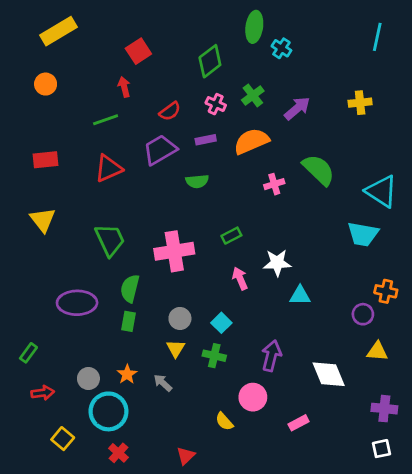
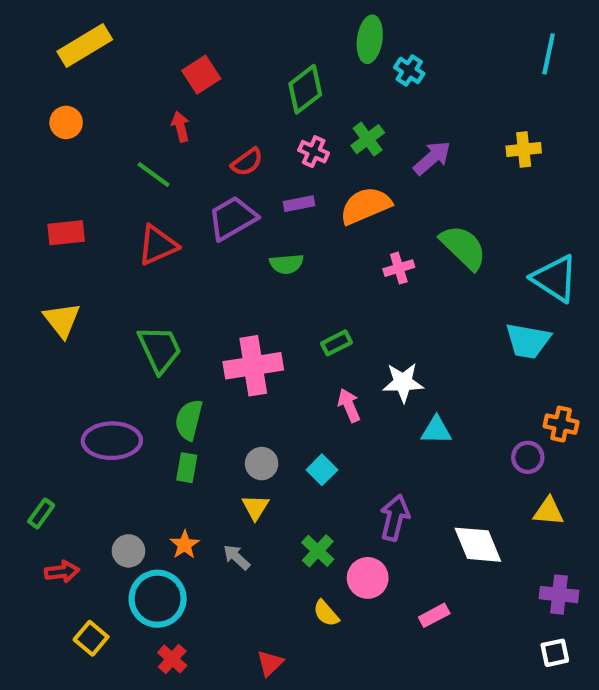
green line: (106, 120) -> (153, 174), turned 55
green cross: (214, 356) -> (318, 551), moved, turned 30

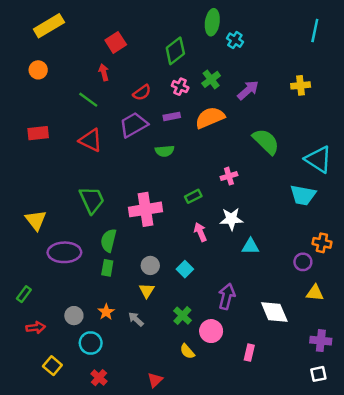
red triangle: (158, 245) -> (91, 140), turned 50
pink cross: (399, 268) -> (229, 176), moved
yellow triangle: (62, 320) -> (36, 220), moved
cyan circle: (158, 599) -> (91, 343), size x0.7
pink rectangle: (434, 615) -> (249, 353), turned -49

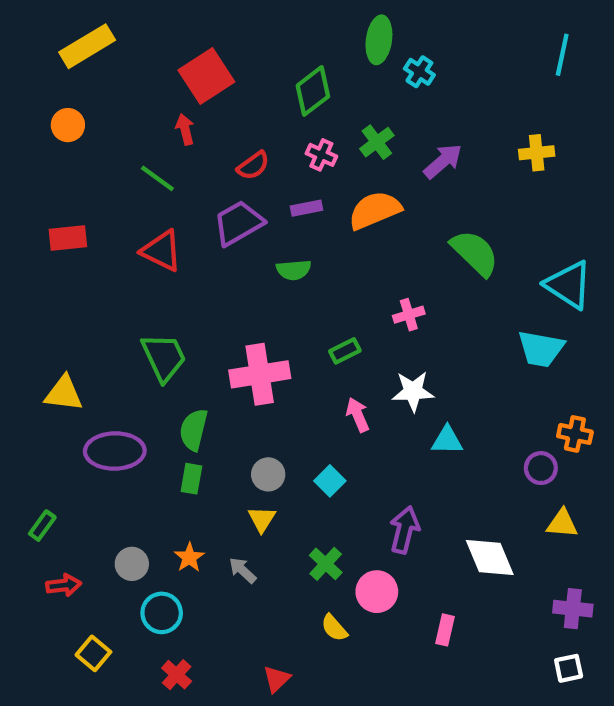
red square: (116, 42) -> (206, 76), size x1.4
yellow triangle: (36, 220) -> (64, 393), turned -45

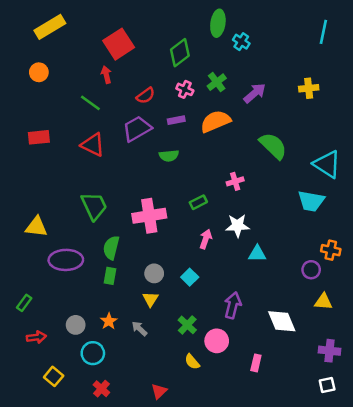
pink arrow: (358, 415) -> (206, 239), turned 42

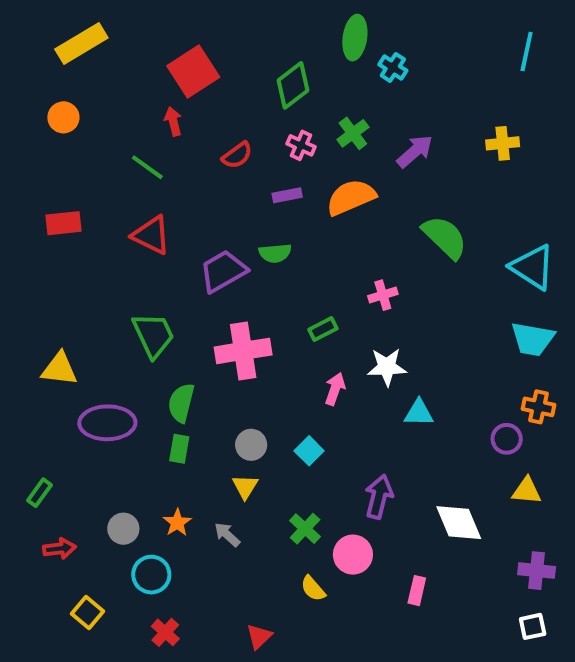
purple trapezoid: (137, 129) -> (223, 271), moved
cyan trapezoid: (311, 201) -> (533, 339), moved

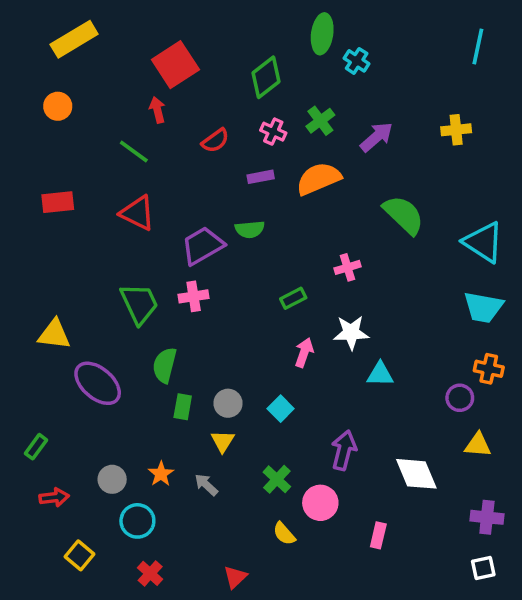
pink cross: (243, 351) -> (194, 296), moved, size x0.6
purple ellipse: (107, 423) -> (98, 383), turned 42
green rectangle: (179, 449) -> (183, 407), moved

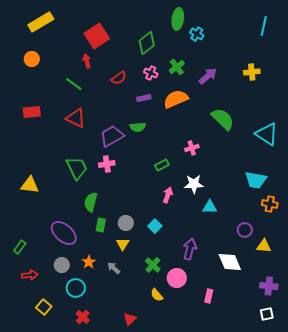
cyan trapezoid: (483, 307) -> (256, 180), moved
purple ellipse: (98, 383) -> (64, 233), moved
purple circle: (460, 398) -> (245, 230), moved

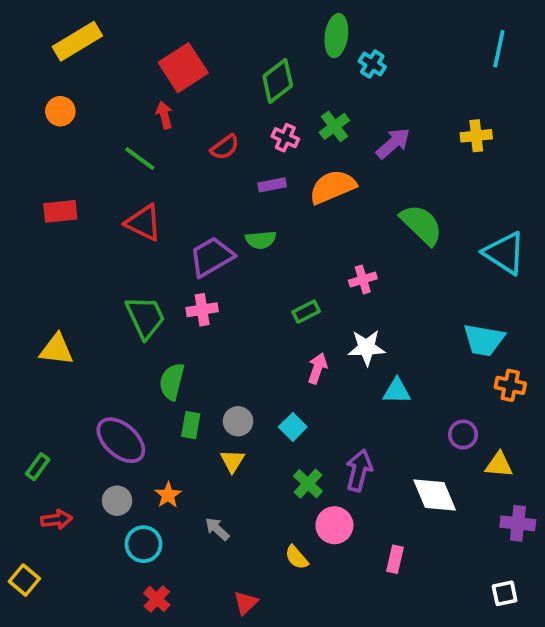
green cross: (153, 265) -> (308, 484), moved
gray arrow: (114, 268) -> (217, 529), moved
purple cross: (269, 286) -> (518, 523), moved
yellow square: (44, 307) -> (24, 580), moved

